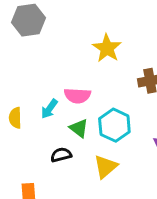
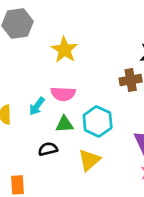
yellow star: (107, 48) -> (64, 50), moved
green triangle: (79, 128) -> (64, 124), turned -42

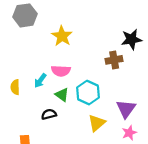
green triangle: (64, 124) -> (62, 95), turned 40
yellow triangle: (89, 160) -> (97, 123), moved

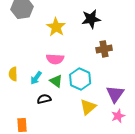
black star: (131, 39) -> (91, 19), moved
cyan arrow: (40, 81) -> (36, 78), moved

